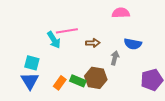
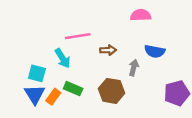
cyan arrow: (54, 40) -> (63, 58), moved
green rectangle: (78, 81) -> (73, 89), moved
orange rectangle: (60, 83) -> (53, 97), moved

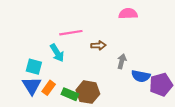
blue semicircle: (155, 51) -> (141, 76), moved
green rectangle: (73, 89) -> (70, 94), moved
brown hexagon: (112, 91) -> (88, 92), moved

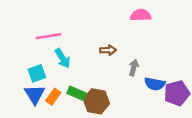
pink line: (71, 33) -> (49, 36), moved
cyan square: (34, 67) -> (37, 73), turned -35
green rectangle: (70, 94) -> (77, 93), moved

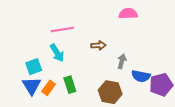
pink line: (49, 36) -> (62, 29), moved
green rectangle: (77, 93) -> (70, 85), turned 49
brown hexagon: (96, 101) -> (110, 92), moved

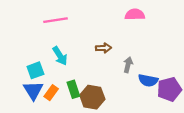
pink line: (62, 29) -> (56, 20), moved
brown hexagon: (110, 92) -> (92, 97), moved

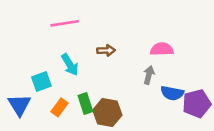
pink semicircle: (135, 15) -> (162, 49), moved
brown arrow: (104, 48) -> (106, 50), moved
blue triangle: (33, 90) -> (19, 105), moved

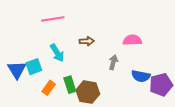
gray arrow: (149, 75) -> (113, 62), moved
blue triangle: (19, 105) -> (17, 70), moved

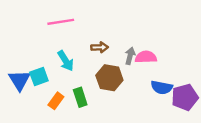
pink semicircle: (132, 40) -> (146, 57), moved
gray arrow: (113, 62) -> (130, 56), moved
brown hexagon: (88, 92) -> (109, 78), moved

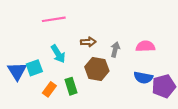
pink semicircle: (146, 57) -> (145, 46), moved

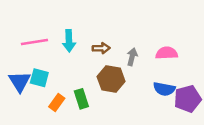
pink line: (54, 19) -> (34, 42), moved
cyan arrow: (58, 54) -> (69, 41), moved, turned 30
cyan square: (34, 68) -> (39, 78), turned 35

